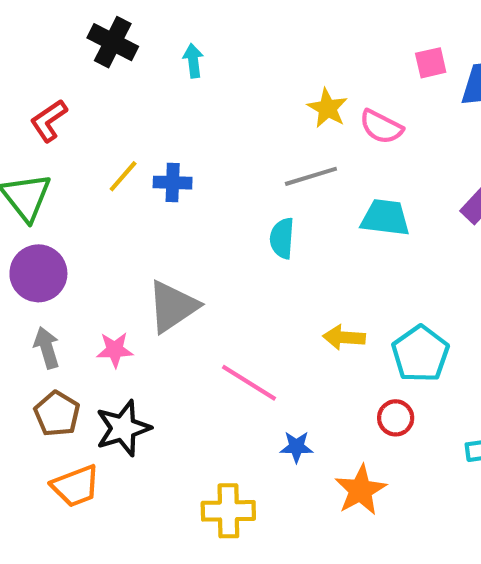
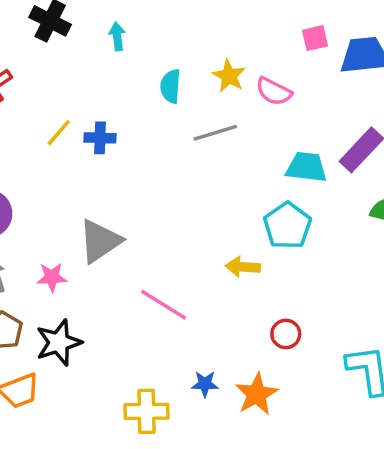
cyan trapezoid: (385, 218) -> (306, 167), moved
cyan semicircle: (282, 238) -> (171, 86), moved
cyan pentagon: (420, 354) -> (287, 226), moved
blue star: (296, 447) -> (205, 384), moved

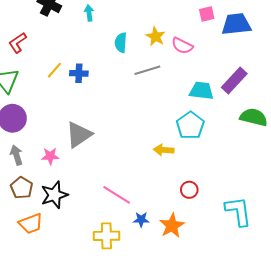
pink line: (164, 305) -> (117, 195), moved

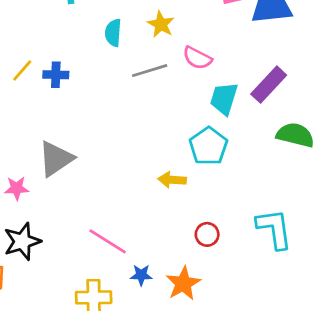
pink semicircle: (182, 46) -> (197, 58), moved
cyan trapezoid: (202, 91) -> (224, 99), turned -80
cyan L-shape: (238, 211) -> (274, 229), moved

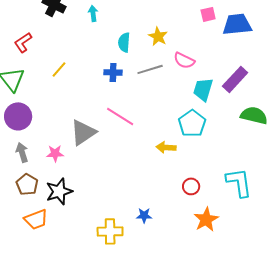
blue cross: (56, 75) -> (113, 72), moved
pink line: (108, 241) -> (120, 116), moved
orange star: (183, 283) -> (206, 219), moved

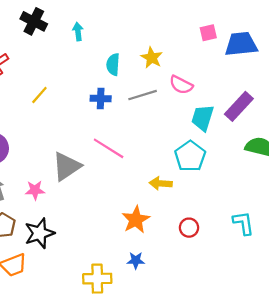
cyan L-shape: (239, 182) -> (243, 223), size x0.7
orange star: (206, 219) -> (136, 220), moved

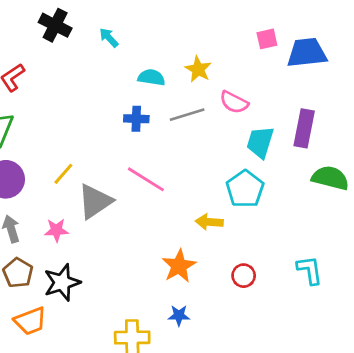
cyan arrow: (78, 32) -> (109, 38), turned -36
cyan semicircle: (113, 64) -> (151, 77), turned 95
yellow line: (39, 95) -> (63, 174), moved
purple rectangle: (239, 106) -> (304, 128), turned -32

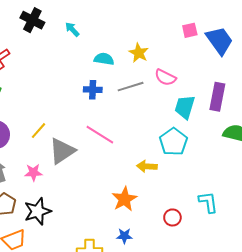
blue trapezoid: (307, 53) -> (219, 41), turned 60
cyan L-shape: (310, 270) -> (208, 202), moved
red circle: (244, 276) -> (172, 217), moved

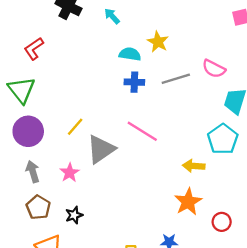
yellow star: (139, 53) -> (158, 42), moved
cyan semicircle: (104, 59) -> (130, 54), moved
pink star: (33, 172) -> (70, 173), turned -30
orange star: (124, 199) -> (188, 202), moved
black star: (37, 211) -> (74, 215), size x0.6

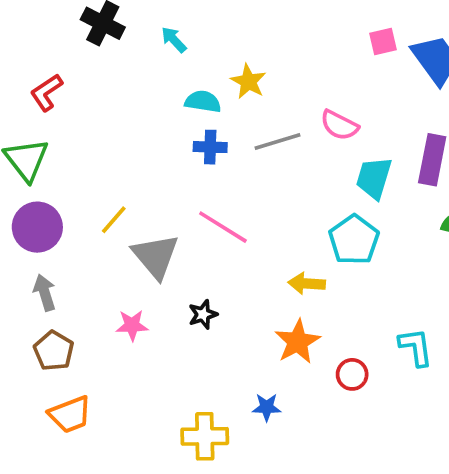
gray triangle: (101, 149) -> (156, 256), turned -36
pink star: (70, 173) -> (132, 325), moved, turned 30
black star: (74, 215) -> (203, 314), moved

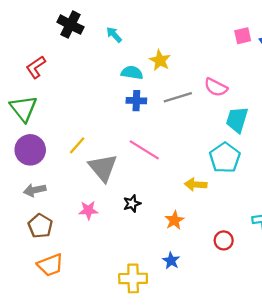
gray arrow: (45, 293) -> (35, 190), turned -85
orange star: (298, 342) -> (174, 220), moved, size x0.7
blue star: (267, 407) -> (171, 261), turned 30

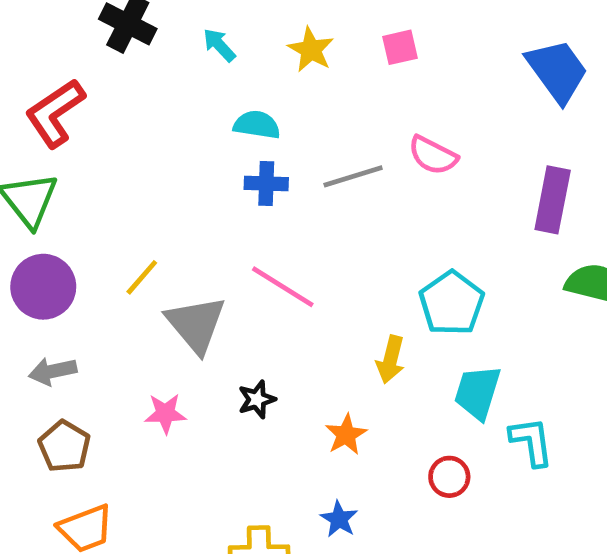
pink square: (243, 36) -> (400, 47), moved
yellow star: (160, 60) -> (311, 50), moved
red L-shape: (36, 67) -> (55, 113), size x1.4
cyan trapezoid: (237, 120) -> (477, 392), moved
yellow arrow: (196, 185) -> (391, 359), turned -80

